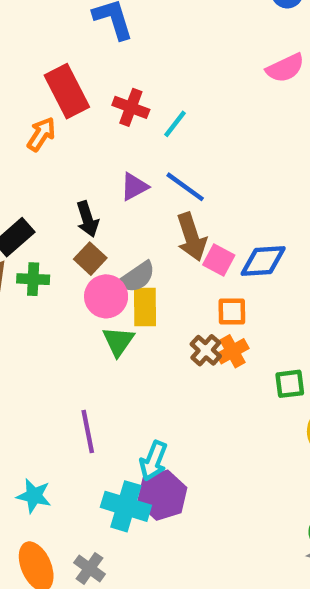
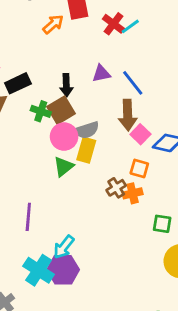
cyan line: (175, 124) -> (130, 26), moved
brown square: (90, 259) -> (61, 110), size x1.4
green cross: (33, 279) -> (41, 111), moved

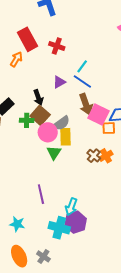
cyan line: (130, 26) -> (82, 66), moved
pink square: (140, 134) -> (99, 114), size x1.5
orange square: (139, 169) -> (109, 128), moved

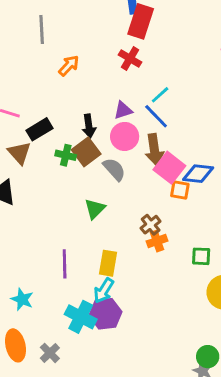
red rectangle: (27, 39) -> (141, 21), moved, turned 35
gray semicircle: (61, 123) -> (114, 169), turned -108
pink circle: (48, 132) -> (125, 136), moved
yellow rectangle: (66, 137) -> (108, 263), moved
orange cross: (106, 156) -> (157, 241), moved

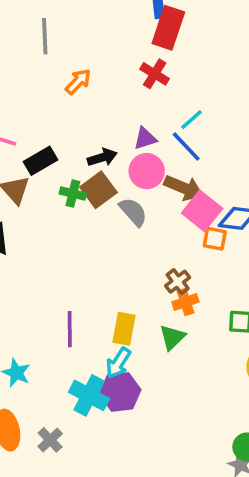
black arrow: (89, 126) -> (102, 157), turned -100
brown arrow: (154, 150) -> (184, 188), turned -60
green triangle: (95, 209) -> (172, 337), moved

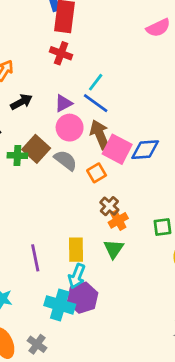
black arrow: (102, 157) -> (21, 102), moved
brown arrow: (184, 188) -> (100, 135), turned -124
orange square: (215, 239) -> (97, 173), moved, turned -30

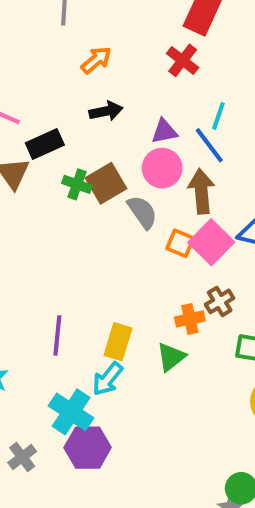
cyan line: (96, 82) -> (218, 116), turned -36
pink square: (117, 149) -> (211, 242), moved
orange square: (97, 173) -> (180, 243), turned 36
brown cross: (109, 206) -> (220, 301), moved
purple hexagon: (82, 298) -> (88, 448), moved

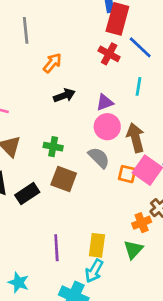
black rectangle: (45, 144) -> (27, 194), moved
blue line: (209, 145) -> (140, 47), moved
brown square: (106, 183) -> (64, 179), moved, turned -30

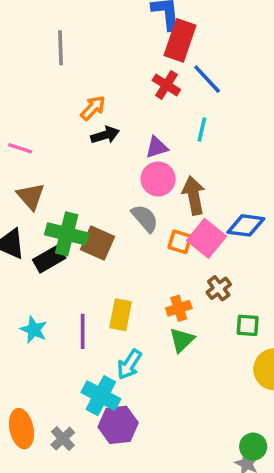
orange arrow: (52, 63) -> (93, 108), moved
green cross: (53, 147) -> (67, 234), moved, size x1.6
orange cross: (142, 223) -> (179, 308), moved
yellow rectangle: (97, 245) -> (121, 315), moved
cyan star: (18, 283) -> (34, 330), moved

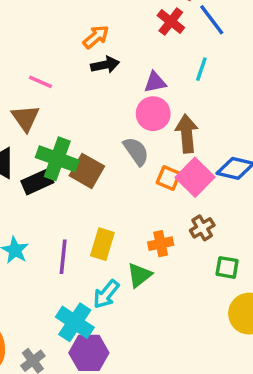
pink line: (20, 148) -> (41, 82), moved
green triangle: (182, 340) -> (139, 275), moved

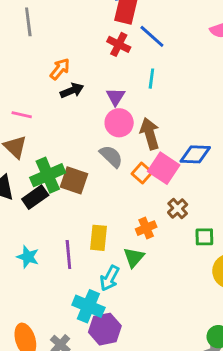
purple triangle: (155, 82) -> (116, 97), turned -36
green cross: (57, 159) -> (48, 175), turned -32
orange square: (168, 178) -> (142, 173), turned 30

